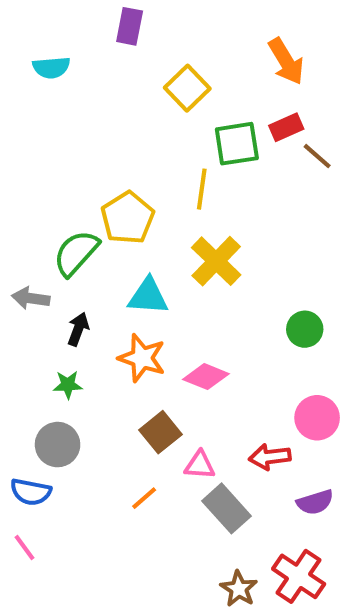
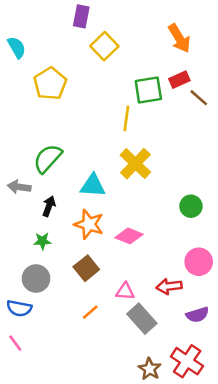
cyan semicircle: (51, 68) -> (17, 47), moved, turned -115
yellow square: (187, 88) -> (104, 46), moved
yellow pentagon: (128, 218) -> (50, 84), moved
brown square: (161, 432) -> (86, 268), moved

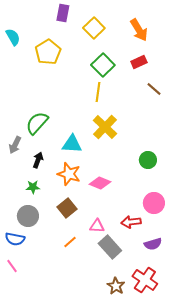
yellow square: (104, 46) -> (94, 28), moved
yellow pentagon: (50, 84) -> (48, 52), moved
green square: (148, 90) -> (103, 65), moved, turned -35
brown line: (199, 98) -> (154, 89), moved
gray arrow: (19, 187) -> (15, 145), turned -72

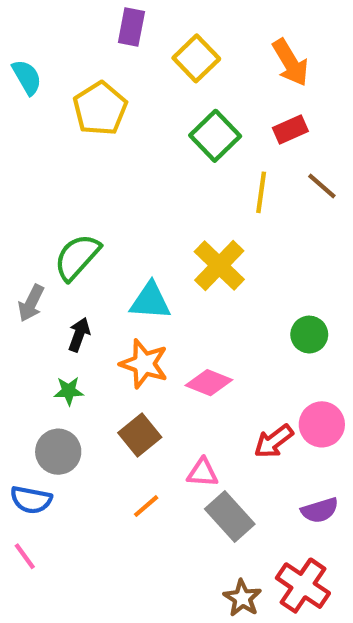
yellow line: (98, 92) -> (261, 192), moved
red arrow: (131, 222) -> (274, 441), moved, turned -30

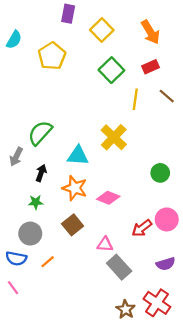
cyan semicircle: (27, 77) -> (14, 40), turned 60
orange line: (146, 506) -> (48, 262), moved

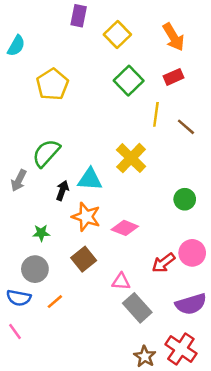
yellow pentagon: (52, 56) -> (52, 84), moved
brown line: (167, 96) -> (186, 127), moved
black arrow: (41, 173) -> (62, 190), moved
purple semicircle: (166, 264) -> (191, 304), size x1.4

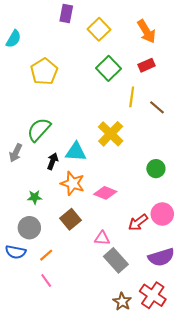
pink line: (15, 332) -> (46, 280), moved

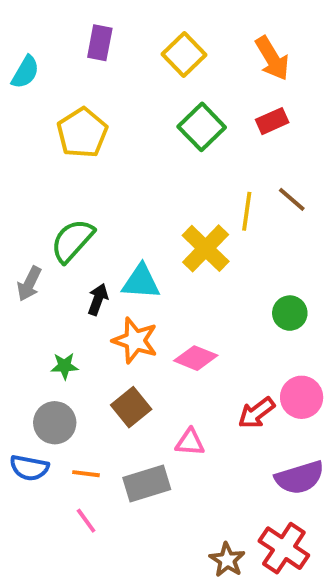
purple rectangle: (66, 14) -> (100, 43), moved
yellow line: (132, 97) -> (247, 211), moved
orange line: (46, 255) -> (86, 474), turned 48
gray rectangle: (116, 260) -> (147, 483), moved, turned -65

